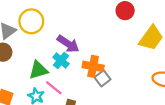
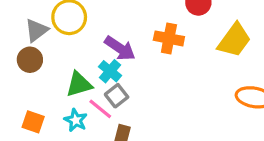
orange cross: (93, 66) -> (169, 38), moved
gray square: (103, 78) -> (117, 96), moved

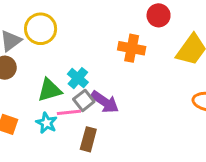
purple arrow: (120, 48) -> (105, 102), moved
pink line: (100, 109) -> (69, 112), turned -45

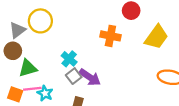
green triangle: (50, 90) -> (28, 68), moved
pink line: (69, 112) -> (32, 89), moved

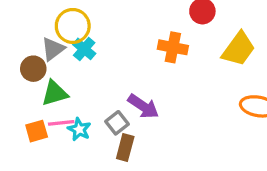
gray triangle: (17, 30) -> (53, 49), moved
cyan cross: (69, 59) -> (84, 49), moved
gray square: (74, 76) -> (117, 123), moved
orange square: (15, 94) -> (37, 131), turned -35

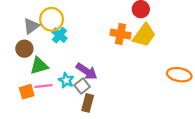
gray triangle: (53, 49) -> (31, 26), moved
yellow trapezoid: (239, 49) -> (144, 35), moved
purple arrow: (143, 106) -> (87, 71), moved
cyan star: (79, 129) -> (66, 80), moved

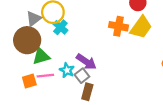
brown circle: (24, 49) -> (27, 40), size x1.6

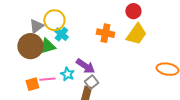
orange cross: (118, 26) -> (105, 33), moved
green triangle: (41, 56) -> (47, 46), moved
gray square: (82, 76) -> (91, 82), moved

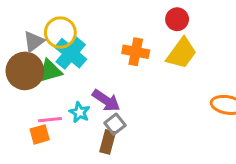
cyan cross: (61, 34) -> (71, 53), size x1.5
orange square: (32, 84) -> (40, 134), moved

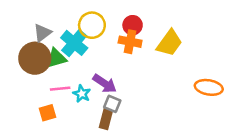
red circle: (177, 19) -> (133, 25), moved
yellow circle: (60, 33) -> (92, 25), moved
pink line: (50, 120) -> (60, 89), moved
gray square: (115, 124) -> (112, 104), turned -30

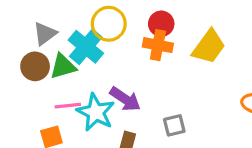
brown circle: (35, 58) -> (35, 66), size x0.7
cyan star: (82, 94) -> (96, 112), size x1.6
gray square: (112, 104) -> (174, 125), moved, turned -36

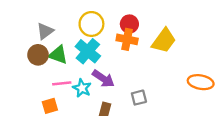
cyan cross: (86, 47) -> (88, 51), moved
green triangle: (63, 66) -> (58, 55), turned 36
cyan star: (96, 112) -> (82, 88), size x0.7

